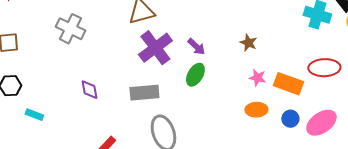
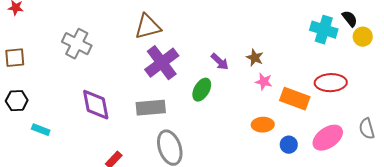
purple arrow: (196, 47) -> (220, 62), moved
pink star: (257, 78) -> (264, 82), moved
purple diamond: (89, 90) -> (96, 105), size x1.6
blue circle: (290, 119) -> (289, 145), moved

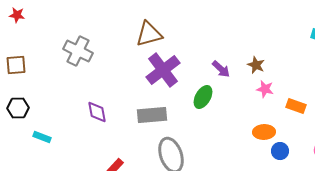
orange rectangle: (295, 99) -> (296, 106), size x0.7
purple diamond: (96, 105) -> (97, 112), size x0.7
blue circle: (289, 145) -> (280, 151), moved

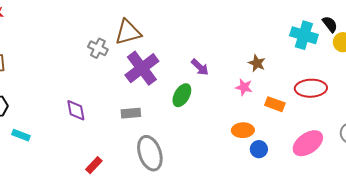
gray cross: (78, 51) -> (98, 48), moved, size x0.7
brown star: (256, 65) -> (257, 63), moved
gray rectangle: (152, 115) -> (131, 113), size x0.7

